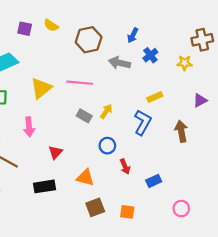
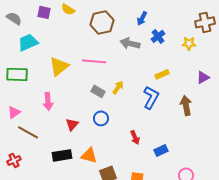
blue circle: (107, 146) -> (101, 118), moved
orange triangle: (85, 178) -> (89, 155), moved

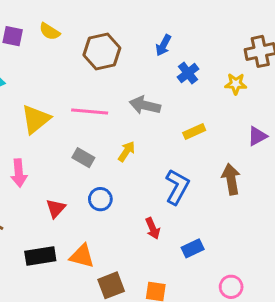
gray arrow: (130, 43) -> (145, 105), moved
gray rectangle: (98, 91) -> (83, 158), moved
blue L-shape: (151, 97) -> (177, 187), moved

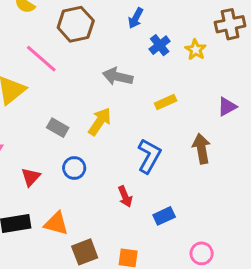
yellow star: (236, 84) -> (196, 50), moved, turned 30
pink line: (90, 111) -> (41, 59), moved, turned 36
yellow arrow: (126, 151) -> (100, 122), size x1.4

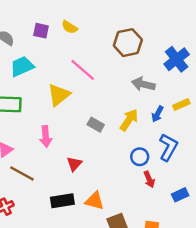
blue arrow: (136, 18) -> (158, 114), moved
brown hexagon: (76, 24) -> (128, 43), moved
blue cross: (160, 45) -> (177, 59), size x1.5
blue circle: (74, 168) -> (140, 157), moved

